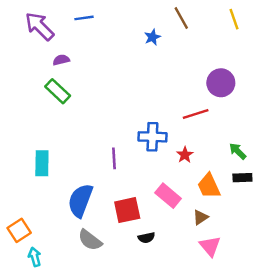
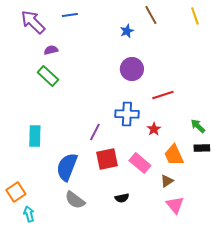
purple circle: (221, 83) -> (132, 69), moved
purple line: (114, 158) -> (95, 132), turned 30
red square: (127, 210) -> (107, 159), moved

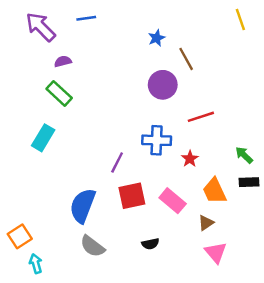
brown line: (151, 15) -> (186, 59), moved
cyan rectangle: (35, 136) -> (43, 138), moved, turned 30

